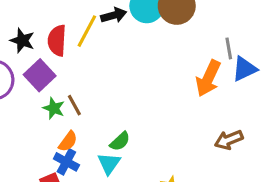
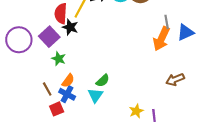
black star: (22, 41) -> (70, 27), moved
gray line: (229, 48) -> (167, 22), moved
brown line: (74, 105) -> (47, 89), moved

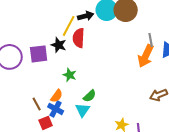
red semicircle: (61, 14) -> (79, 38), moved
purple square: (49, 37) -> (39, 54), turned 36
green star: (59, 59) -> (70, 75), moved

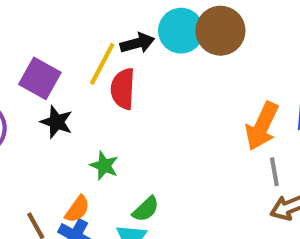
gray line: (151, 40) -> (274, 172), moved
black star: (59, 45) -> (56, 122), moved
purple square: (39, 54) -> (40, 78), moved, turned 36

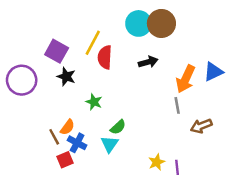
black arrow: (137, 43) -> (148, 62), moved
gray line: (274, 172) -> (177, 105), moved
orange semicircle: (77, 209) -> (67, 127), moved

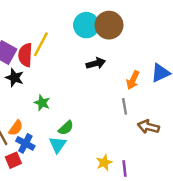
red semicircle: (105, 57) -> (25, 55), moved
orange arrow: (186, 79) -> (133, 80), size x0.7
brown arrow: (201, 126) -> (148, 127), turned 36

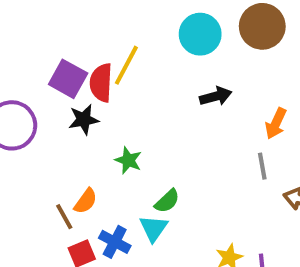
brown circle: (109, 25) -> (262, 26), moved
black star: (15, 78) -> (84, 120), turned -30
blue cross: (25, 143) -> (115, 242), moved

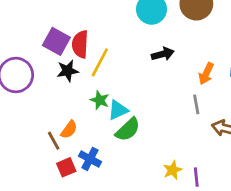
yellow line: (126, 65) -> (100, 62), moved
green semicircle: (167, 201) -> (128, 130), size x1.4
cyan triangle: (154, 228) -> (118, 110), moved, turned 30

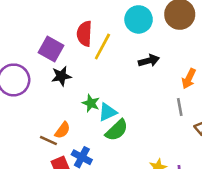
red semicircle: (80, 44) -> (84, 34), moved
yellow line: (100, 62) -> (102, 46), moved
brown line: (54, 141) -> (48, 140), turned -36

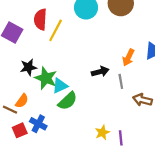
black arrow: (149, 61) -> (100, 72), moved
black star: (61, 76) -> (28, 67), moved
green star: (91, 103) -> (46, 78), size x1.5

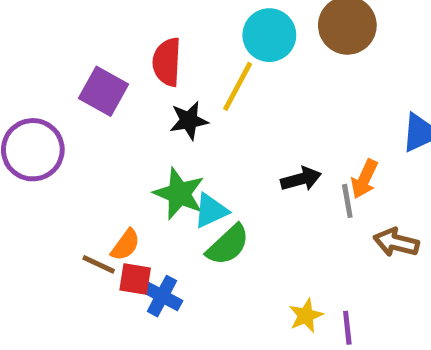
yellow line: (56, 30) -> (238, 86), moved
orange arrow: (128, 57) -> (364, 179), moved
black star: (28, 67) -> (189, 120), moved
red square: (20, 130) -> (135, 279), moved, turned 32

